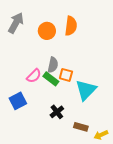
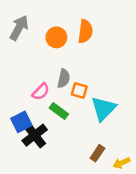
green rectangle: (51, 79) -> (59, 111), moved
black cross: (57, 112) -> (35, 135), moved, size x1.5
brown rectangle: (81, 127) -> (97, 153), turned -72

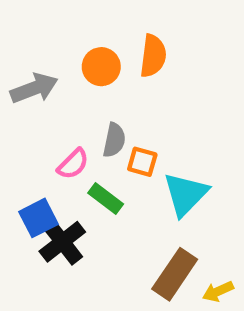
gray arrow: (19, 28) -> (34, 88), moved, turned 40
brown rectangle: (97, 153) -> (175, 274), size x1.6

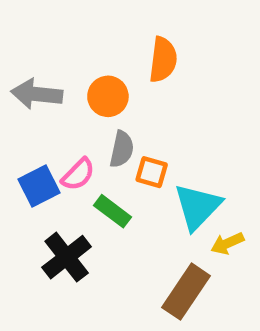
orange circle: (101, 67) -> (108, 96), moved
gray arrow: (34, 88) -> (37, 94), turned -153
blue square: (39, 218) -> (39, 186), moved
yellow arrow: (218, 291) -> (227, 243), moved

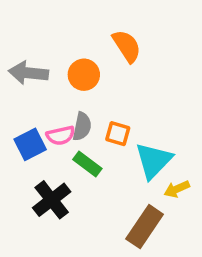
orange semicircle: (163, 60) -> (127, 46), turned -40
gray semicircle: (122, 149) -> (82, 127), moved
pink semicircle: (78, 174) -> (61, 135), turned 32

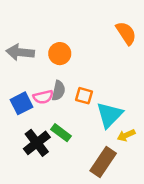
orange semicircle: (127, 46) -> (126, 33), moved
green rectangle: (87, 164) -> (61, 133), moved

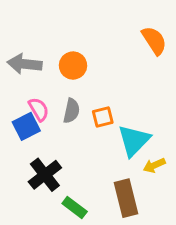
orange square: (84, 96) -> (103, 117), turned -30
pink semicircle: (43, 97) -> (39, 109), moved, turned -108
green rectangle: (61, 133) -> (75, 208), moved
brown rectangle: (103, 162) -> (126, 198), turned -48

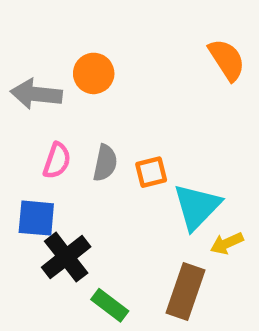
orange circle: (73, 66) -> (94, 73), moved
pink semicircle: (39, 109) -> (57, 161), turned 50
blue square: (26, 126) -> (36, 218), moved, turned 32
brown rectangle: (126, 198) -> (185, 291), turned 33

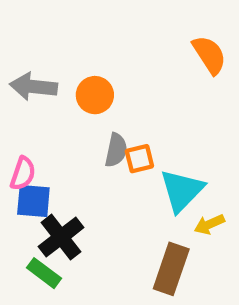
orange circle: (94, 73) -> (95, 95), moved
pink semicircle: (57, 161) -> (23, 173), moved
gray semicircle: (105, 163) -> (116, 150), moved
green rectangle: (110, 305) -> (44, 273), moved

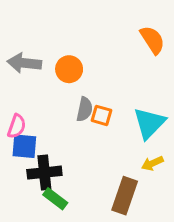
orange square: (139, 159) -> (101, 115), turned 30
cyan triangle: (182, 190) -> (149, 123), moved
black cross: (61, 237) -> (44, 173), turned 32
green rectangle: (44, 273) -> (55, 199), moved

